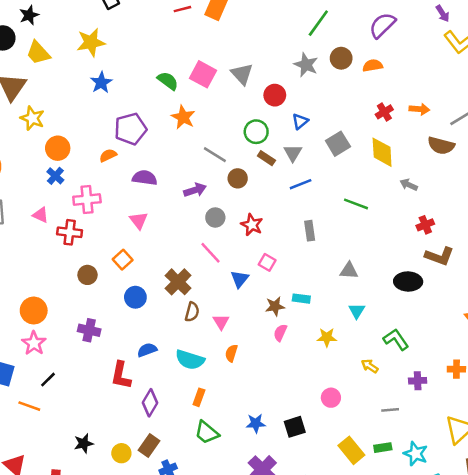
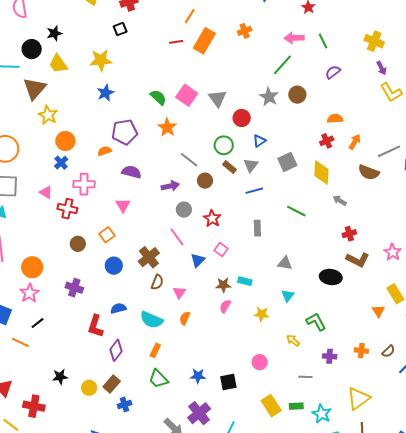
purple semicircle: (382, 25) -> (333, 72), size x0.7
orange semicircle: (373, 66) -> (335, 119), moved
orange arrow: (419, 109) -> (355, 142), turned -70

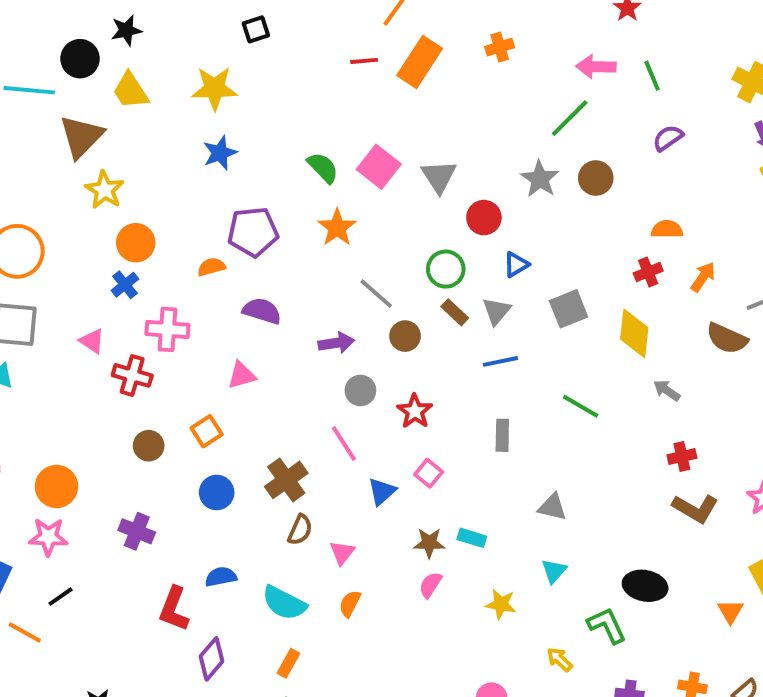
pink triangle: (123, 205) -> (242, 375), turned 42
black ellipse: (331, 277) -> (645, 586), moved
pink star: (29, 293) -> (48, 537), turned 30

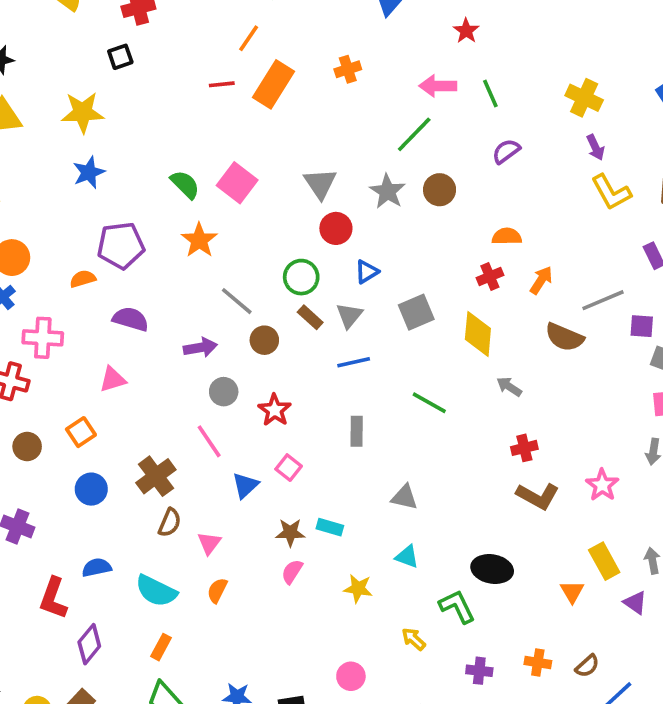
gray triangle: (439, 176) -> (320, 184), moved
cyan triangle: (554, 571) -> (407, 557), turned -50

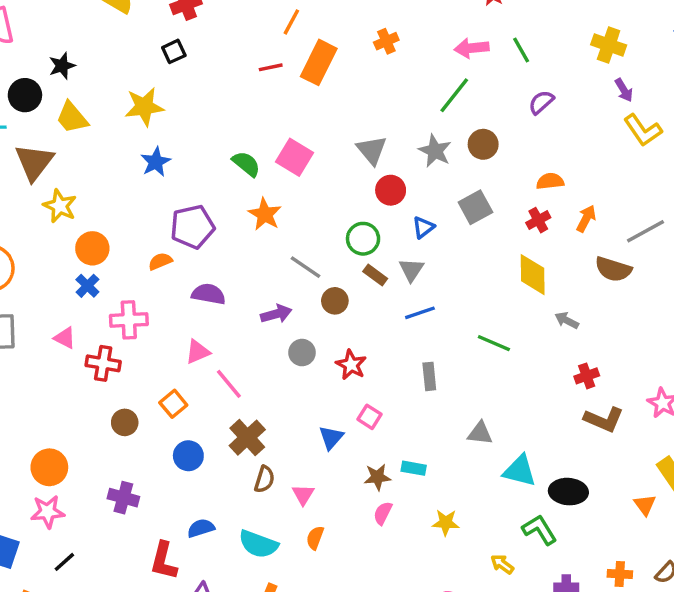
gray square: (416, 312) -> (475, 207), moved
pink line: (209, 441) -> (229, 384), moved
cyan triangle: (407, 557) -> (520, 471), moved, size x1.5

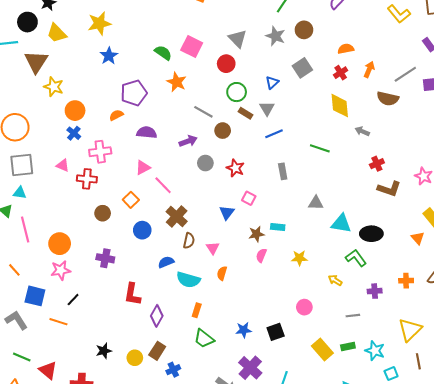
red circle: (391, 190) -> (226, 64), moved
blue semicircle: (201, 528) -> (166, 262), moved

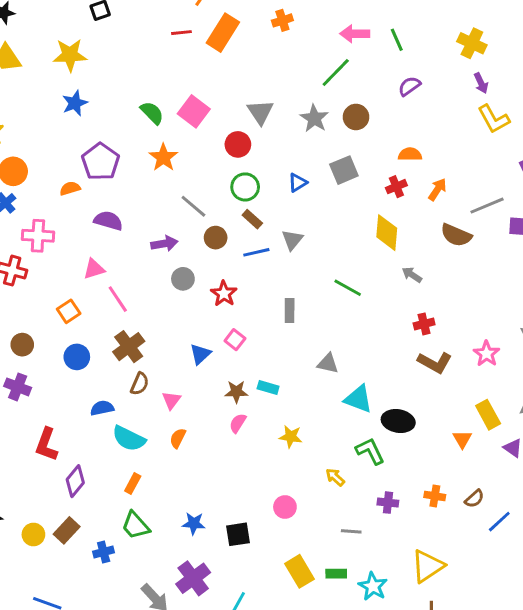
purple pentagon: (134, 93) -> (101, 162), turned -30
gray triangle: (267, 108) -> (292, 240), moved
blue line: (274, 134) -> (256, 252), moved
brown circle: (103, 213) -> (22, 345), moved
blue cross: (173, 370) -> (104, 552), moved

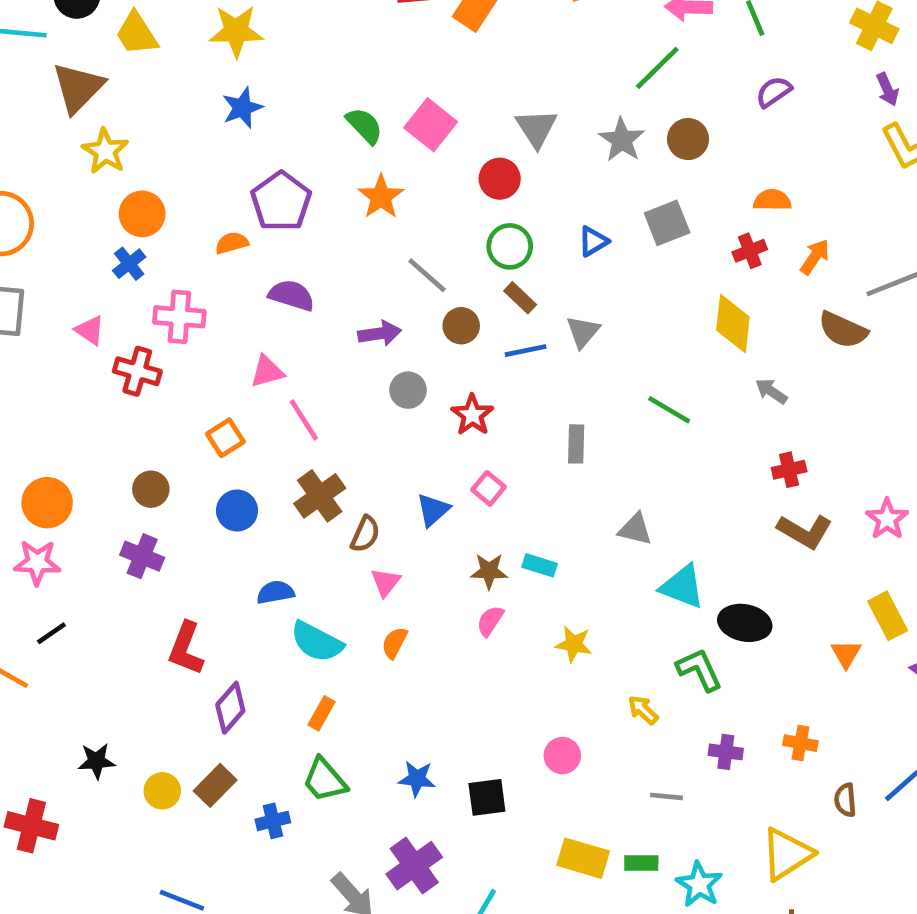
brown semicircle: (140, 384) -> (365, 534), moved
brown semicircle: (474, 499) -> (845, 800), moved, turned 126
yellow rectangle: (299, 571) -> (583, 858), turned -44

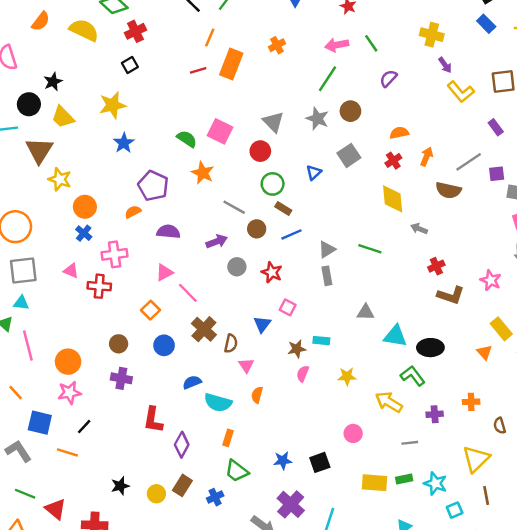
gray triangle: (583, 332) -> (327, 250), moved, turned 30
yellow arrow: (643, 710) -> (389, 402), size x1.6

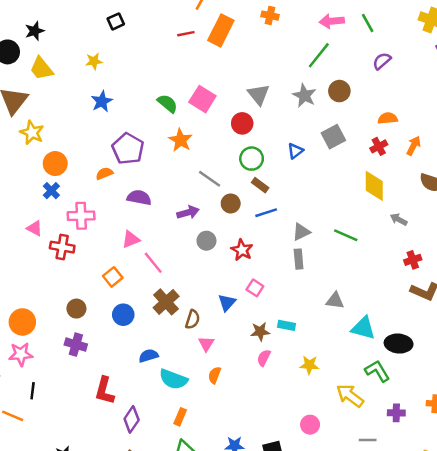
orange cross: (277, 45) -> (270, 16), turned 35
yellow star: (113, 105) -> (94, 61), size x0.6
black line: (84, 427) -> (33, 391), turned -42

